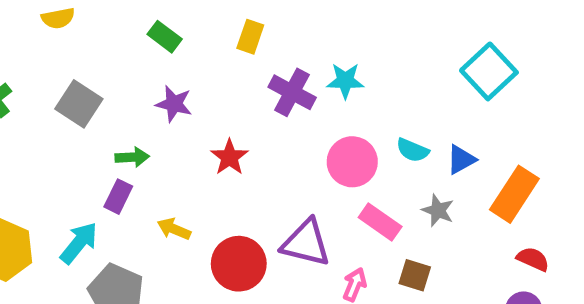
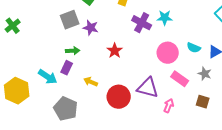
gray square: (79, 104) -> (70, 20), moved, turned 36
cyan arrow: (79, 243) -> (48, 77), moved, turned 84
brown square: (415, 275) -> (203, 102), moved

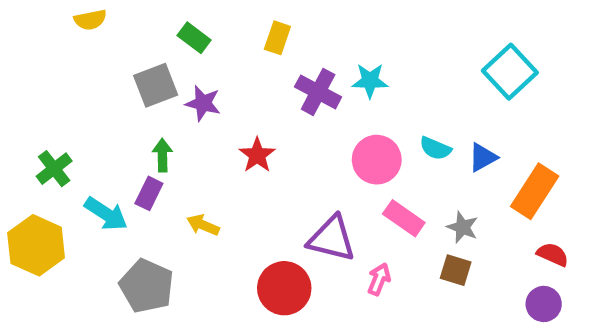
green cross: (13, 26) -> (54, 169), moved
green arrow: (73, 51) -> (162, 155), turned -88
gray star: (205, 74) -> (462, 227), moved
red circle: (119, 97) -> (284, 288), moved

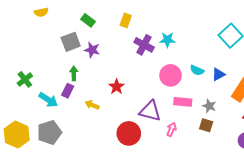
red star: (257, 155) -> (117, 87), moved
pink rectangle: (404, 218) -> (183, 102), turned -30
yellow hexagon: (36, 245) -> (17, 134), moved
gray pentagon: (147, 286) -> (49, 132), moved, turned 30

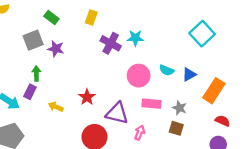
red star: (117, 87) -> (87, 97), moved

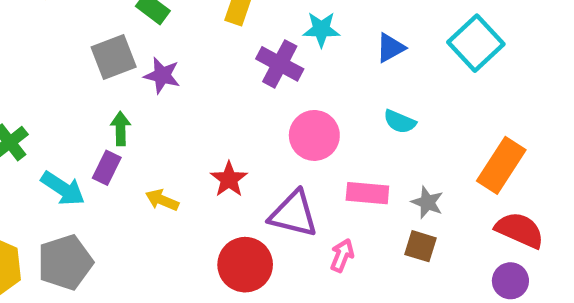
cyan star: (135, 38) -> (321, 29), moved
blue triangle: (189, 75) -> (390, 48), moved
pink circle: (139, 76) -> (314, 135), moved
red semicircle: (223, 121) -> (520, 230), size x1.5

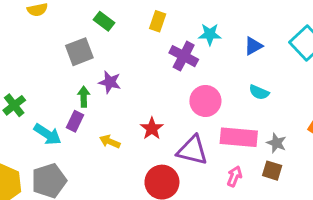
purple star: (162, 75) -> (110, 82), moved
pink rectangle: (367, 193) -> (239, 137), size x1.4
pink arrow: (342, 255) -> (234, 176), moved

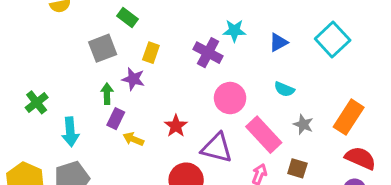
yellow rectangle: (158, 21) -> (151, 53), moved
purple rectangle: (75, 121) -> (116, 119), moved
cyan arrow: (47, 134) -> (70, 132), turned 52
pink rectangle: (239, 137) -> (264, 135), turned 42
gray star: (276, 143) -> (303, 124), moved

